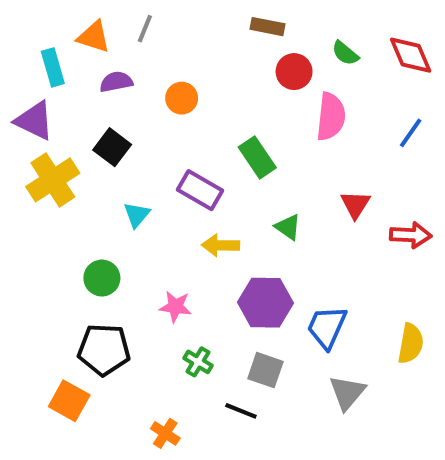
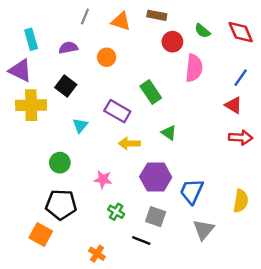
orange triangle: (94, 37) -> (121, 21), moved
yellow cross: (53, 180) -> (31, 105), turned 32
red triangle: (355, 204) -> (234, 105), moved, turned -30

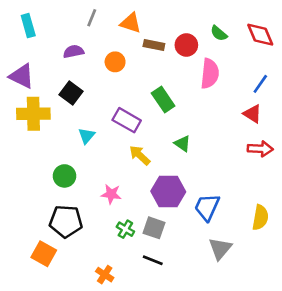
brown rectangle: (157, 15) -> (154, 45), moved
cyan rectangle: (31, 39) -> (28, 26), moved
yellow arrow: (129, 143) -> (140, 155), turned 42
gray square: (156, 217) -> (154, 228), moved

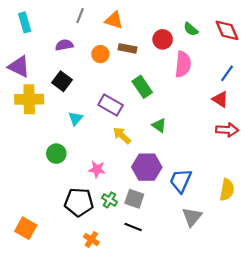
brown rectangle: (154, 45) -> (128, 48), moved
black pentagon: (66, 221) -> (79, 202), moved
orange square: (44, 254) -> (26, 228), moved

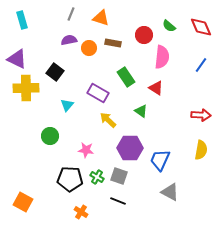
purple semicircle: (64, 45) -> (69, 40), moved
red triangle: (220, 99) -> (156, 88), moved
yellow semicircle: (227, 190) -> (201, 150), moved
gray triangle: (192, 217) -> (170, 192), turned -42

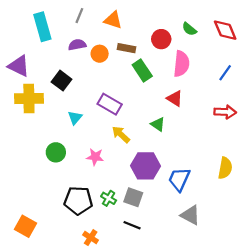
cyan rectangle: (22, 20) -> (42, 27), moved, size x1.4
green rectangle: (126, 77) -> (142, 71), moved
red arrow: (201, 115) -> (225, 112), moved
pink star: (86, 150) -> (95, 157), moved

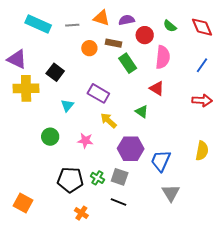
gray line: (79, 16) -> (72, 25), moved, turned 64
cyan rectangle: (42, 27) -> (38, 24), turned -50
purple semicircle: (77, 45) -> (127, 20), moved
gray triangle: (190, 215) -> (171, 193), turned 30

